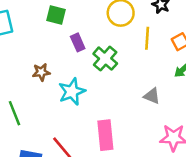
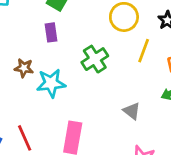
purple rectangle: (78, 42) -> (51, 32), moved
brown star: (41, 72) -> (24, 68), moved

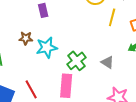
green cross: (95, 59) -> (76, 61), moved

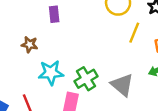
cyan star: (47, 48) -> (51, 73), moved
gray triangle: (107, 62) -> (122, 85), size x1.5

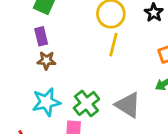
yellow line: (134, 33) -> (113, 45), moved
brown star: (30, 44) -> (46, 60), moved

